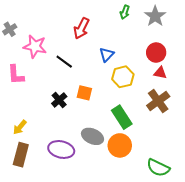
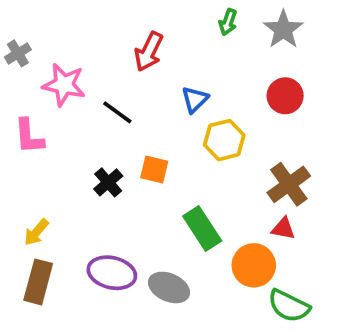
red triangle: (160, 73) -> (283, 228), moved
green rectangle: (122, 117) -> (202, 228), moved
gray ellipse: (92, 136) -> (169, 287), moved
orange circle: (120, 145) -> (254, 265), moved

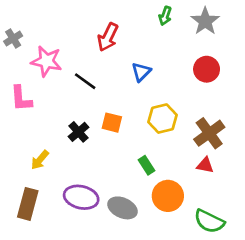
yellow hexagon: (224, 140) -> (163, 119), moved
green rectangle: (202, 228) -> (147, 165), size x0.6
yellow arrow: (36, 232) -> (40, 160), moved
orange circle: (254, 265) -> (168, 196), moved

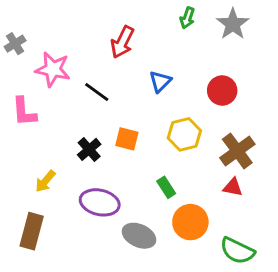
red circle: (207, 69) -> (222, 91), moved
purple ellipse: (81, 197) -> (100, 202), moved

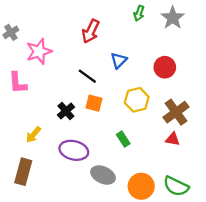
pink star: (53, 69) -> (39, 51), turned -30
black line: (97, 92) -> (87, 76), moved
orange circle: (190, 222) -> (141, 186), moved

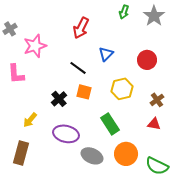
brown cross: (176, 112) -> (157, 100), size x0.6
green rectangle: (123, 139) -> (110, 124), size x1.5
orange circle: (141, 186) -> (126, 154), moved

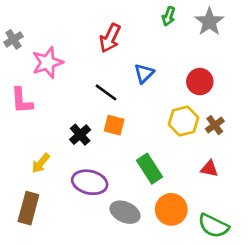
yellow hexagon: (122, 89) -> (183, 121), moved
brown cross: (157, 100) -> (215, 125), moved

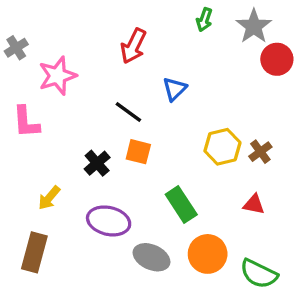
red circle: (200, 82) -> (277, 59), moved

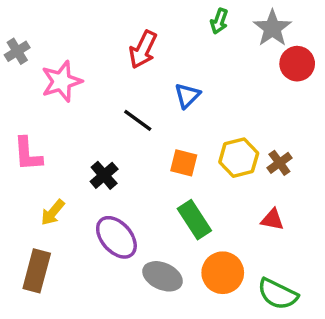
pink L-shape: (26, 122) -> (28, 154), moved
orange square: (138, 152) -> (184, 163), moved
purple ellipse: (109, 221) -> (116, 237), turned 36

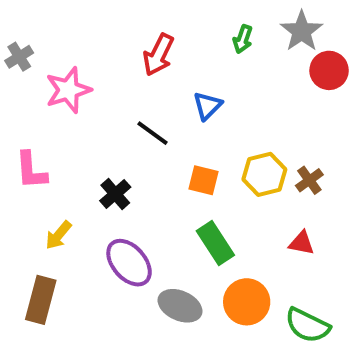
green arrow: (219, 21) -> (243, 39), moved

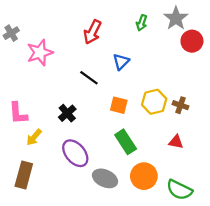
pink L-shape: (31, 170) -> (18, 113), moved
brown cross: (309, 180) -> (181, 105), turned -35

